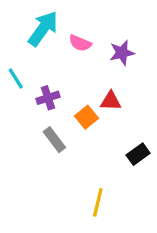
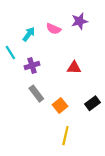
cyan arrow: (43, 29) -> (29, 34), moved, size x0.6
purple star: (122, 53) -> (79, 21), moved
orange square: (87, 117) -> (60, 105), moved

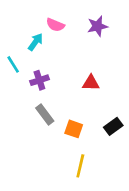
pink semicircle: (54, 29) -> (55, 25), moved
orange square: (60, 105) -> (74, 129), turned -32

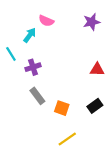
purple star: (97, 26) -> (92, 22), moved
red triangle: (91, 83) -> (97, 69), moved
yellow line: (80, 166) -> (67, 139), turned 42

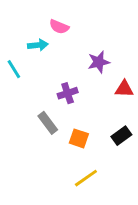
purple star: (92, 22) -> (99, 62), moved
cyan arrow: (30, 35) -> (38, 45), turned 48
purple cross: (33, 67) -> (68, 93), moved

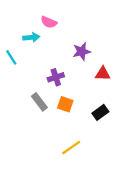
orange square: (79, 138) -> (65, 104), moved

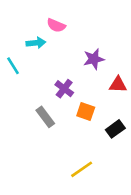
purple cross: (56, 77) -> (64, 89), turned -35
orange square: (65, 104) -> (86, 111), moved

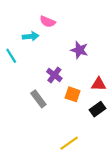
purple star: (94, 59) -> (79, 50), turned 30
red triangle: (118, 85) -> (99, 84), moved

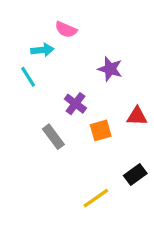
cyan line: (11, 56) -> (28, 77), moved
orange square: (73, 94) -> (101, 130), turned -35
black rectangle: (98, 109) -> (135, 175), moved

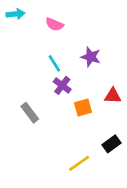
cyan arrow: (42, 50) -> (15, 14), moved
cyan line: (28, 77) -> (54, 63), moved
gray rectangle: (53, 137) -> (30, 113), moved

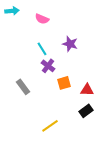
red triangle: (113, 96) -> (87, 90), moved
yellow line: (79, 163) -> (50, 126), moved

